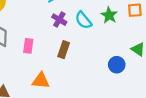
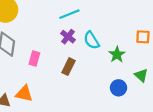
green star: (109, 15) -> (117, 55), moved
orange triangle: (41, 81) -> (24, 94), moved

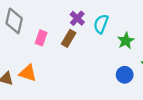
cyan semicircle: (91, 40) -> (101, 24), turned 48
brown rectangle: (69, 67) -> (69, 38), moved

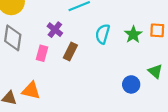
purple cross: (77, 18) -> (55, 30), moved
green star: (126, 41) -> (133, 34), moved

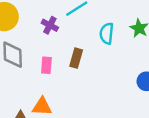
purple cross: (55, 30) -> (50, 25), moved

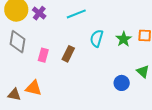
purple cross: (50, 25) -> (39, 13), moved

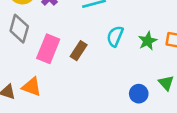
pink rectangle: (43, 55) -> (48, 49), size x1.6

